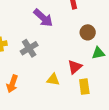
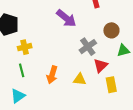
gray cross: (29, 48) -> (88, 47), moved
orange arrow: (12, 84) -> (52, 75), moved

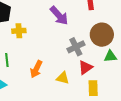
brown circle: (111, 30) -> (102, 35), size x1.5
yellow cross: (25, 47) -> (19, 31), moved

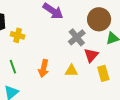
yellow cross: (19, 31) -> (18, 35), turned 32

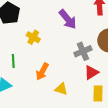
yellow cross: (18, 35) -> (33, 37), moved
yellow triangle: (71, 71) -> (61, 89), moved

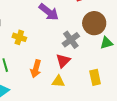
red triangle: (91, 72) -> (63, 61), moved

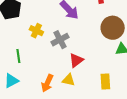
gray cross: (71, 40) -> (60, 40), moved
orange arrow: (36, 69) -> (47, 83), moved

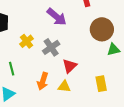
yellow cross: (36, 31) -> (27, 41), turned 32
orange arrow: (47, 83) -> (43, 81), moved

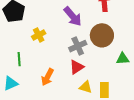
brown circle: (102, 29) -> (102, 35), moved
gray cross: (51, 47) -> (78, 46), moved
yellow triangle: (64, 86) -> (86, 87), moved

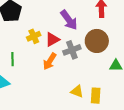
red triangle: (77, 67) -> (52, 39), moved
orange arrow: (47, 77) -> (50, 61), moved

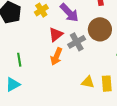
yellow cross: (34, 36) -> (41, 10), moved

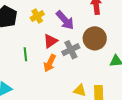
green line: (19, 60) -> (25, 54), moved

